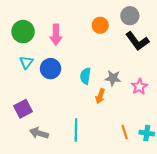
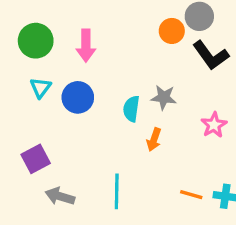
orange circle: (100, 25) -> (172, 31), moved
gray star: (113, 78) -> (164, 97), moved
orange line: (125, 132) -> (191, 195), turned -56

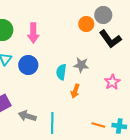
gray arrow: (60, 196) -> (27, 116), moved

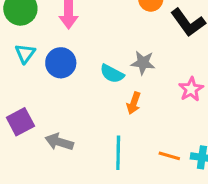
cyan semicircle: (61, 72) -> (112, 74), turned -70
cyan line: (52, 123) -> (118, 153), moved

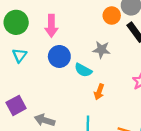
blue circle: (61, 63) -> (59, 56), moved
gray star: (143, 63) -> (101, 50), moved

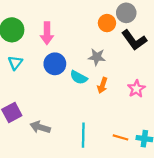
orange arrow: (99, 92) -> (102, 85), moved

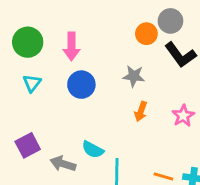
cyan semicircle: (79, 77) -> (93, 150), moved

